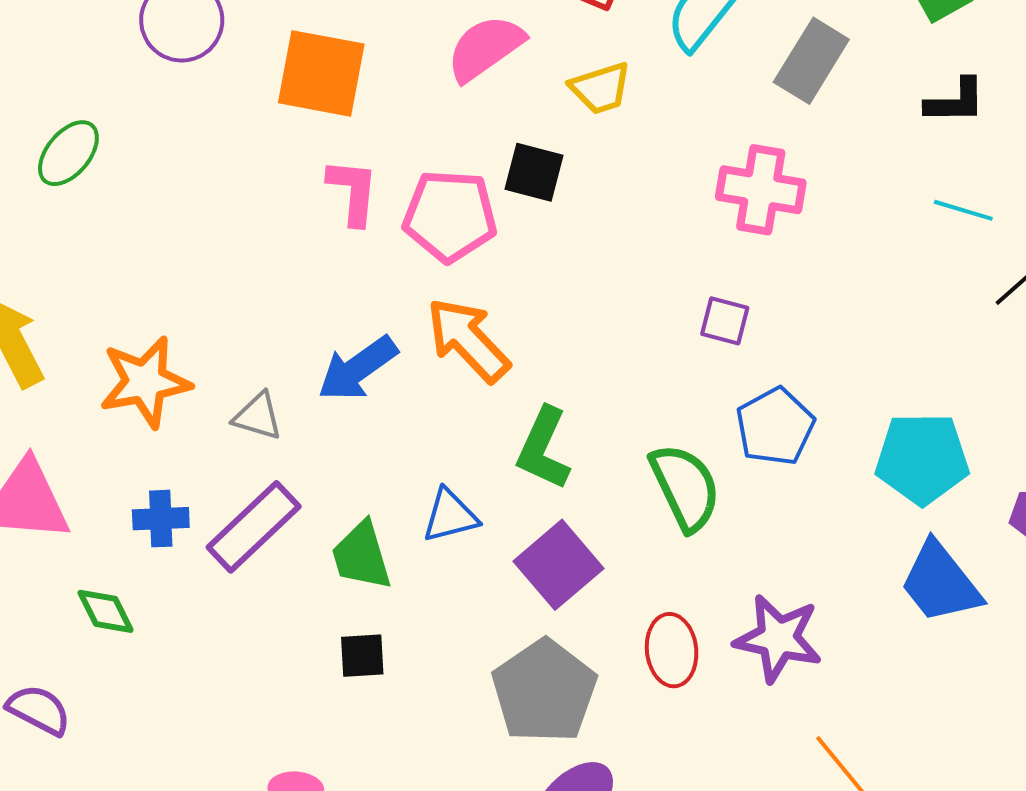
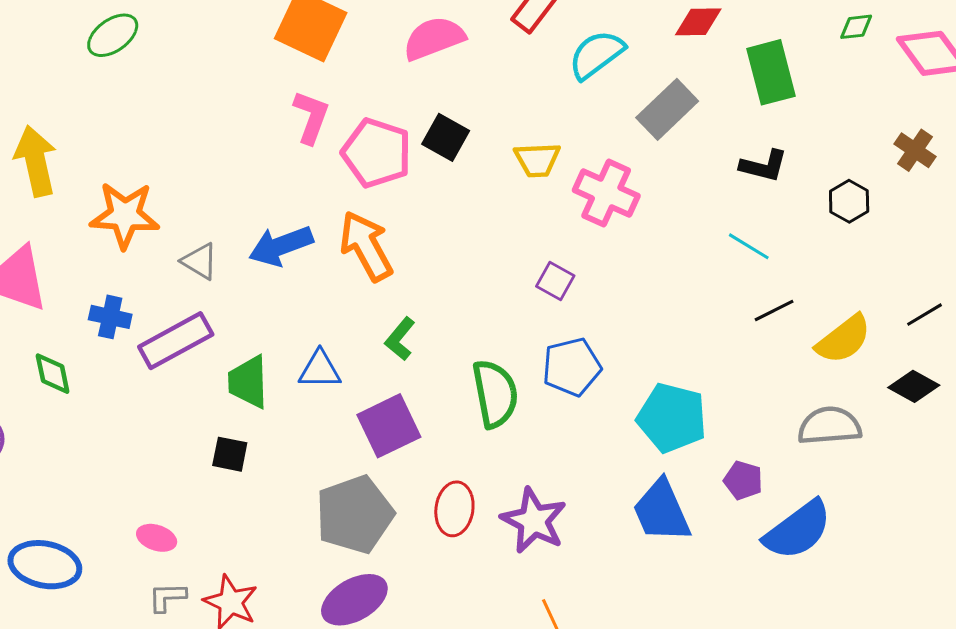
yellow trapezoid: (601, 88) -> (537, 160), moved
green L-shape: (543, 448) -> (400, 339), size x0.7

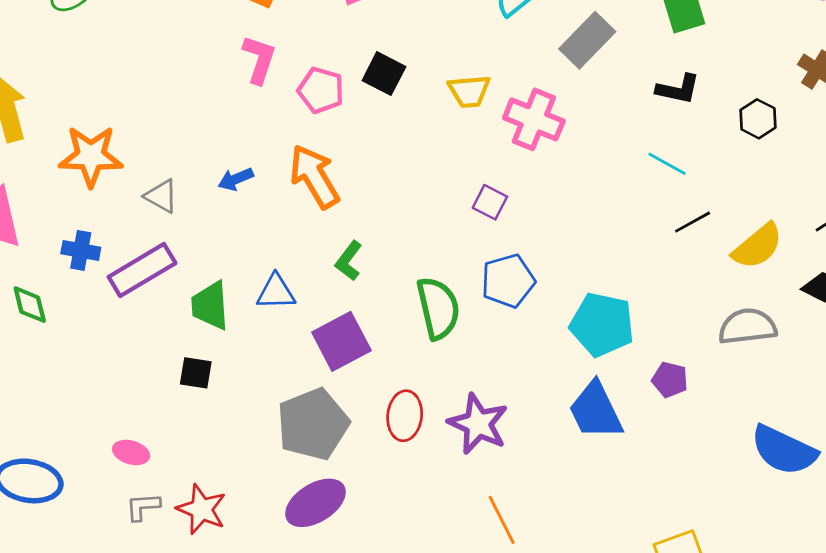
pink pentagon: (377, 153) -> (321, 90), size x0.7
blue arrow: (281, 246) -> (236, 179), size x0.6
blue semicircle: (798, 530) -> (784, 450), moved, turned 64

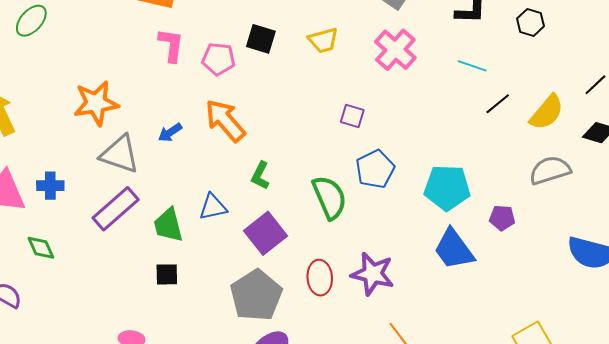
pink cross: (534, 119) -> (395, 50), moved, turned 30
orange star: (91, 156) -> (96, 103), moved
gray triangle: (161, 196) -> (120, 154), size x1.6
blue cross: (81, 250) -> (50, 186), moved

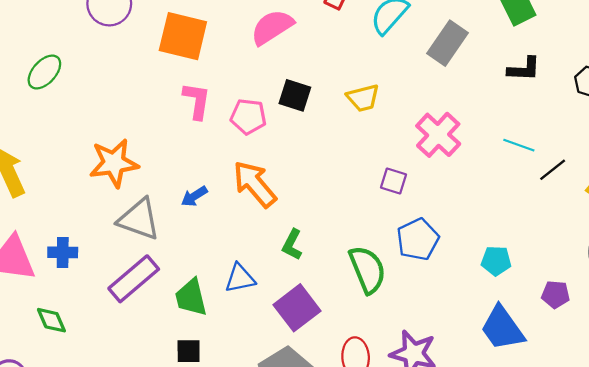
pink cross: (395, 50) -> (438, 135), moved
cyan line: (472, 66) -> (519, 145), moved
cyan pentagon: (447, 188) -> (496, 261), size x0.6

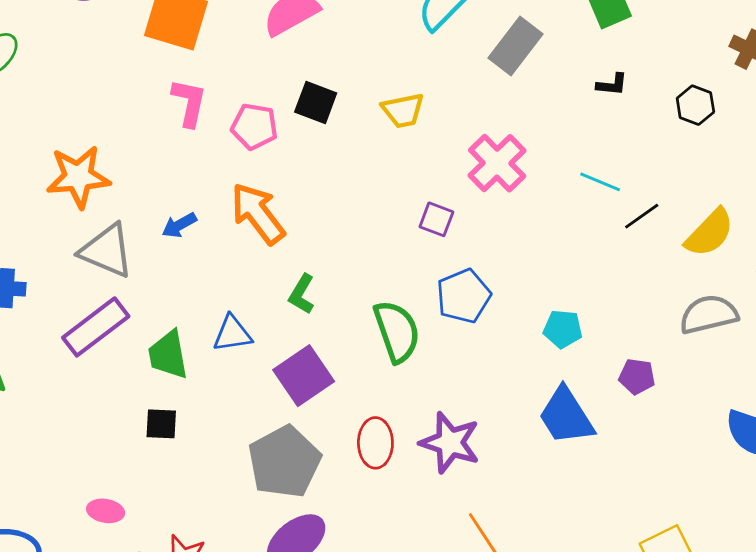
black L-shape: (524, 69) -> (612, 85), size x0.7

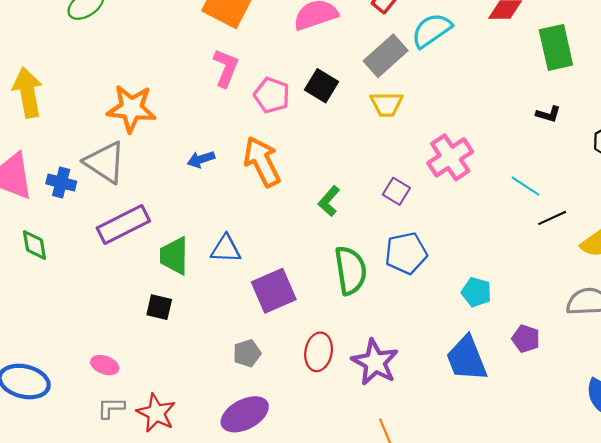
gray rectangle: (515, 46) -> (386, 56), moved
gray triangle: (107, 251) -> (105, 162), moved
green L-shape: (302, 294) -> (329, 201), moved
gray pentagon: (284, 462) -> (247, 353), size x0.5

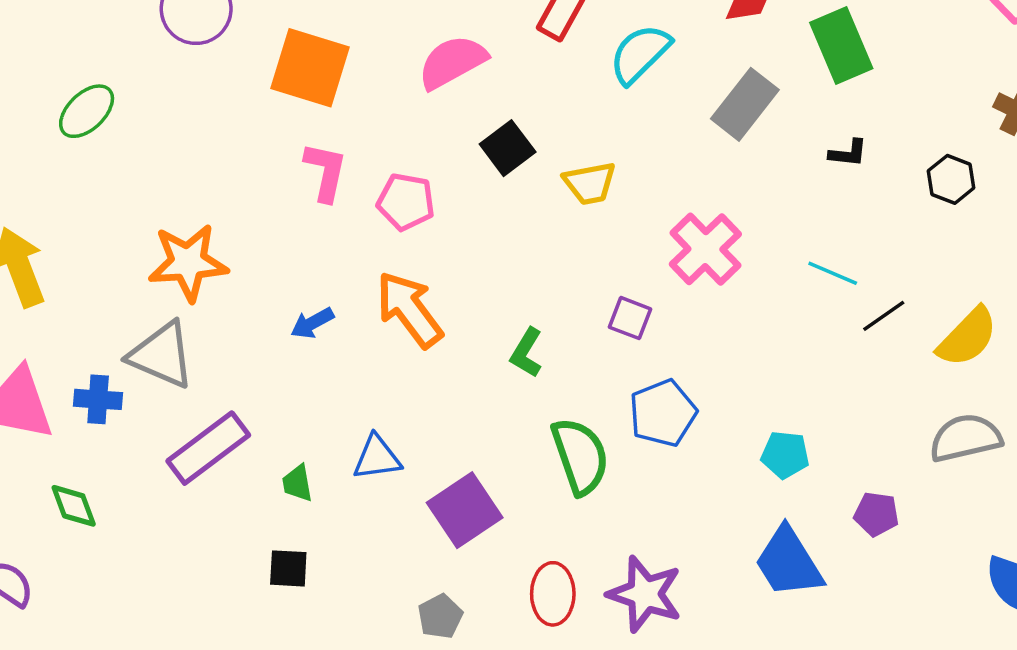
gray rectangle: (386, 56) -> (745, 104), moved
black square: (322, 86) -> (508, 148), moved, turned 32
green trapezoid: (174, 256) -> (297, 483), size x0.6

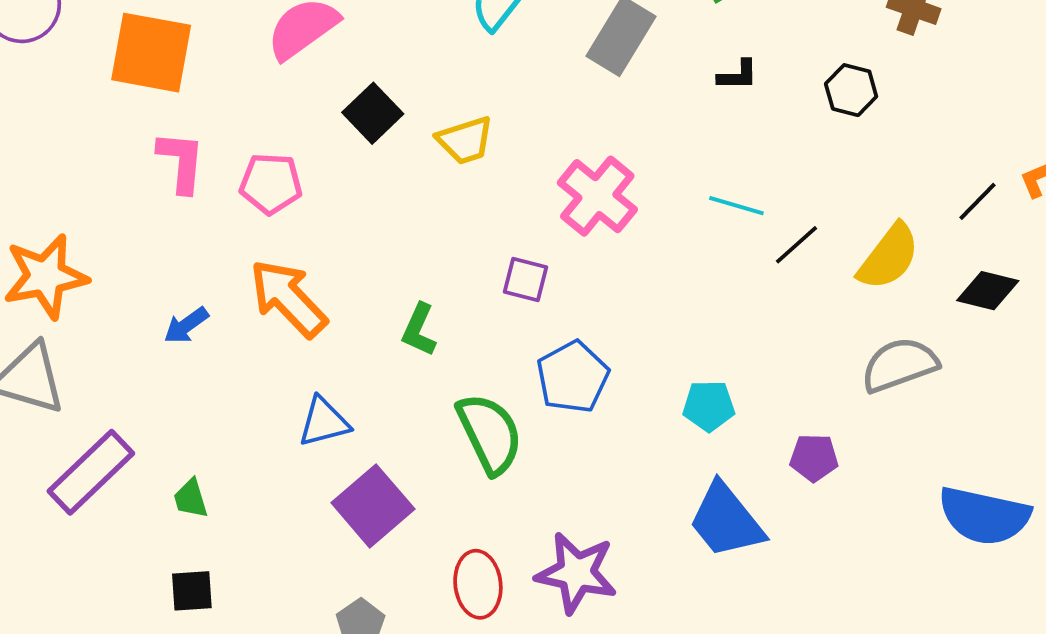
blue triangle: (377, 458) -> (324, 422), moved

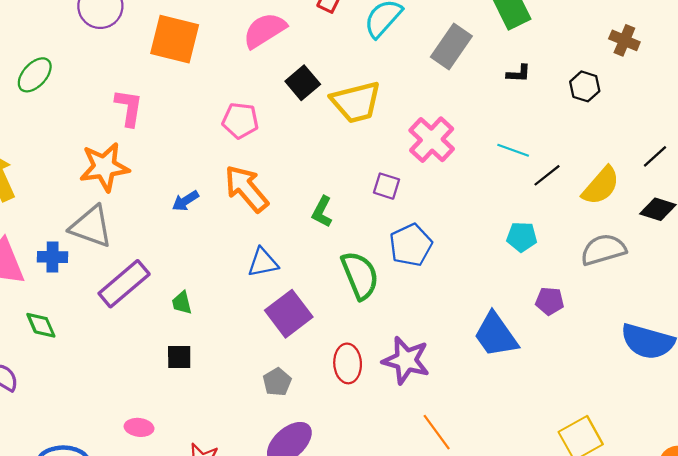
yellow trapezoid: (465, 140) -> (356, 102), size x1.5
pink L-shape: (181, 162) -> (129, 108), moved
cyan pentagon: (709, 406) -> (522, 237), moved

